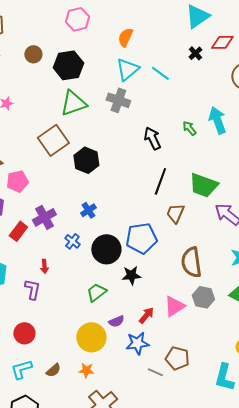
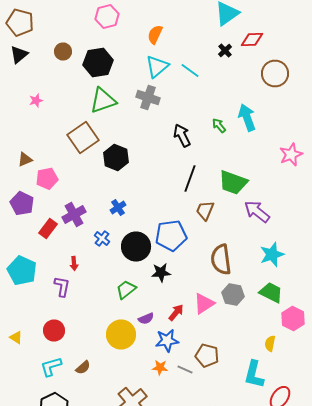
orange star: (86, 370) -> (160, 368), moved

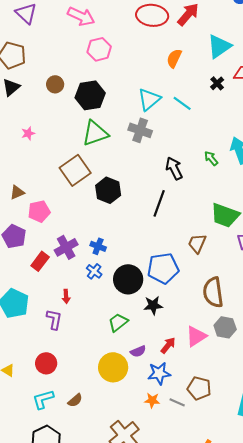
orange semicircle: (155, 34) -> (174, 58), moved
black line: (190, 178) -> (159, 203), moved
blue cross: (118, 208) -> (98, 246), moved, turned -35

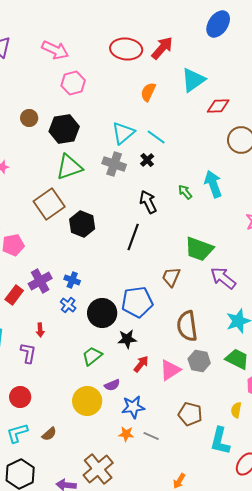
black cross: (217, 83) -> (147, 160), moved
red arrow: (168, 345) -> (141, 364), moved
brown pentagon: (199, 388) -> (190, 414), moved

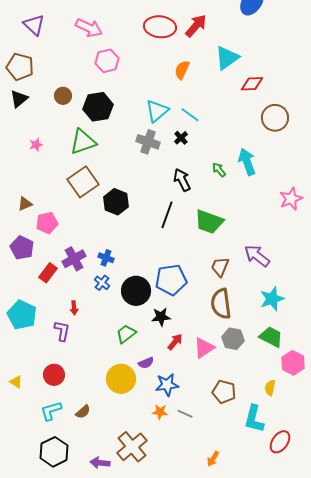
green triangle: (69, 167) -> (83, 142), moved
green trapezoid: (199, 249) -> (209, 222), moved
brown trapezoid: (171, 277) -> (220, 267), moved

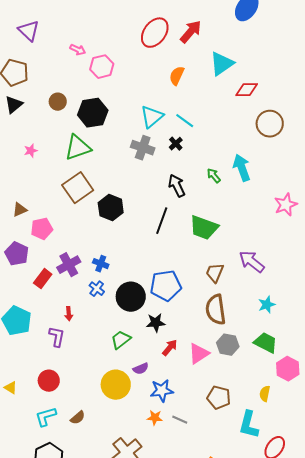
red ellipse: (160, 27) -> (155, 33), turned -60
pink arrow: (89, 28) -> (78, 50), moved, size x0.6
cyan star: (272, 299) -> (267, 305), size x0.7

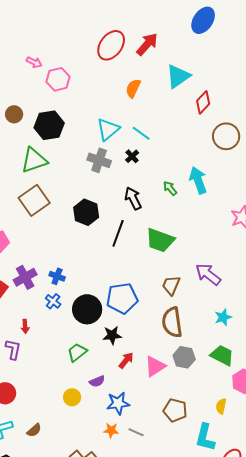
red diamond: (247, 90) -> (203, 102), turned -45
black hexagon: (111, 208) -> (86, 212), moved
yellow circle: (116, 385) -> (72, 397), size x0.6

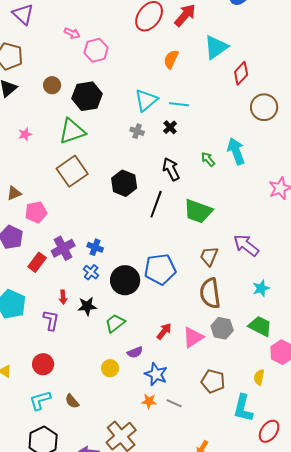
cyan line: (141, 133) -> (179, 104), turned -30
gray cross: (99, 160) -> (137, 131), size x0.6
black star: (112, 335) -> (87, 306), moved
blue star: (118, 403) -> (156, 374), turned 30
brown semicircle: (34, 430) -> (72, 401), turned 91

